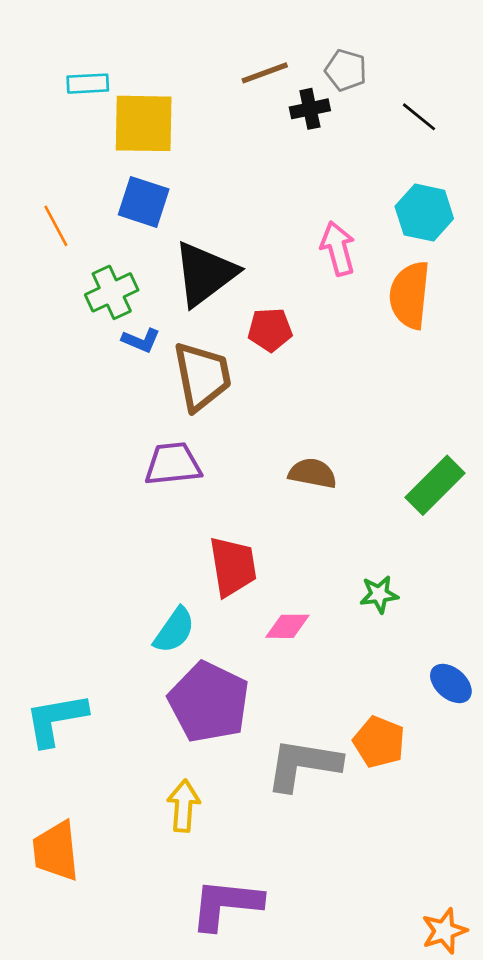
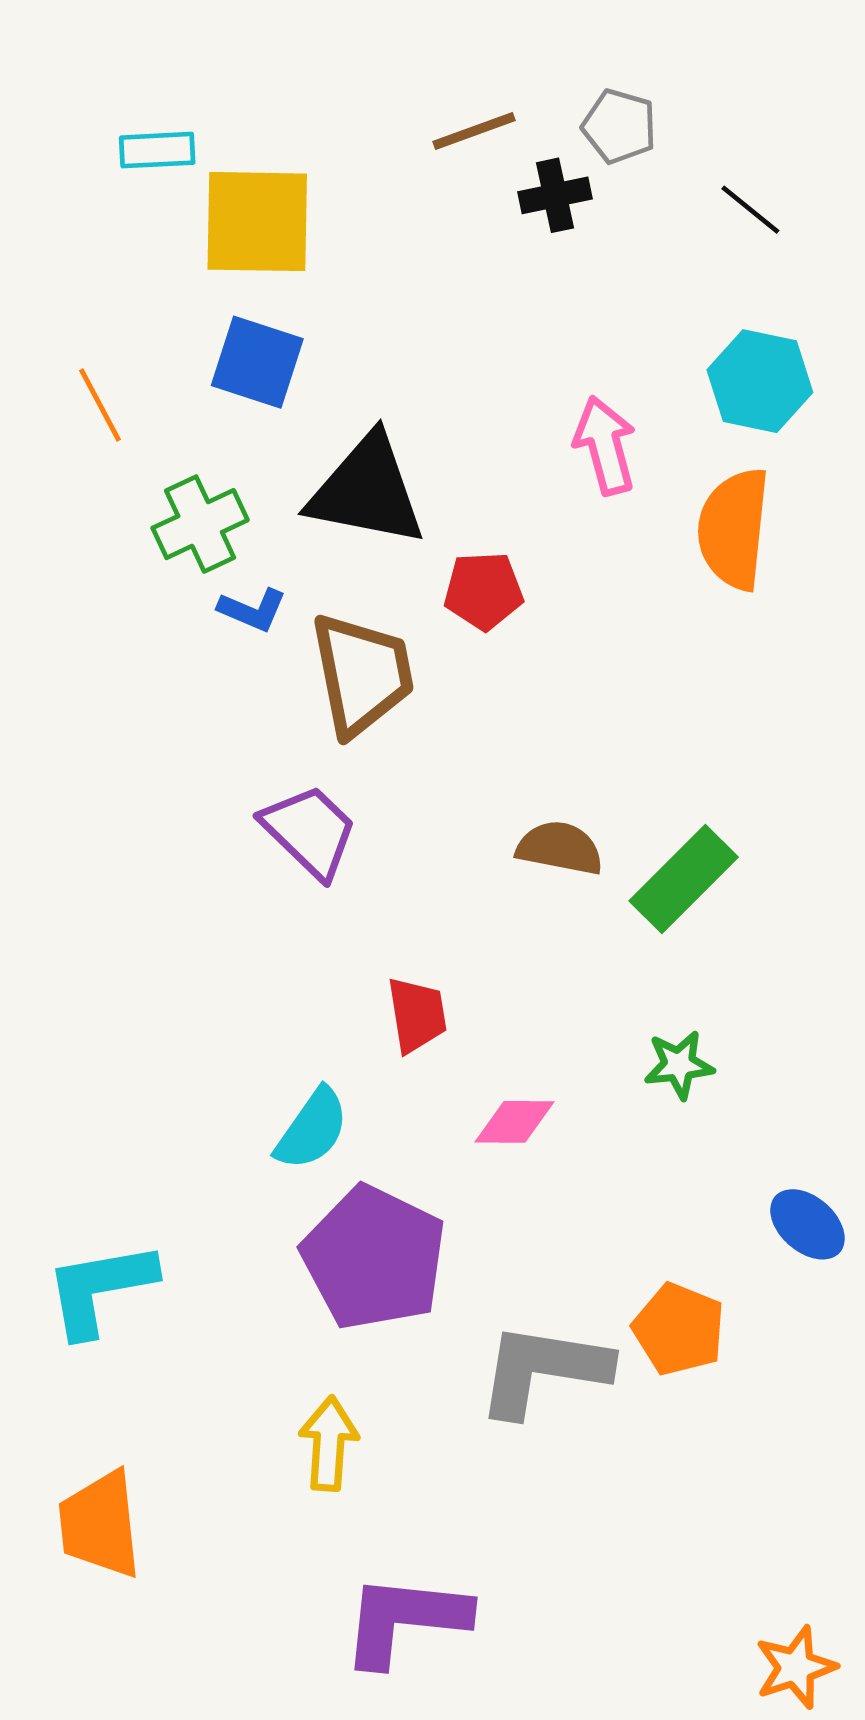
black triangle: (205, 274) -> (367, 491), turned 48
purple trapezoid: (173, 464) -> (310, 831), turned 50
green rectangle: (435, 485) -> (684, 879), moved
red trapezoid: (233, 566) -> (417, 1015), size x0.7

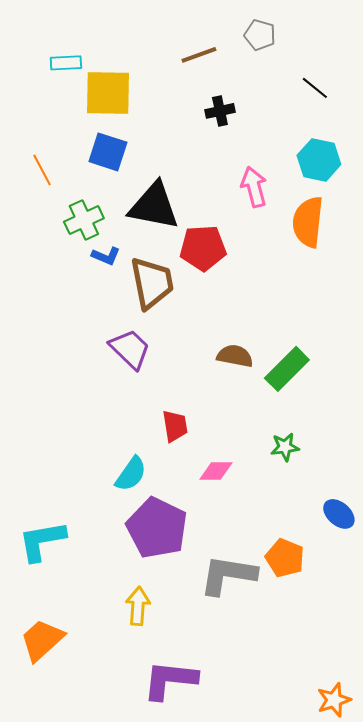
gray pentagon: (619, 126) -> (260, 35), moved
black cross: (555, 195) -> (220, 111), moved
red pentagon: (484, 591) -> (203, 248), size x1.4
orange trapezoid: (100, 1524) -> (42, 640), turned 54

